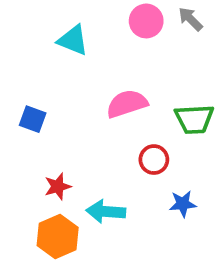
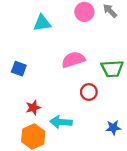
cyan triangle: (73, 40) -> (42, 23), turned -30
blue star: (183, 204) -> (113, 128), moved

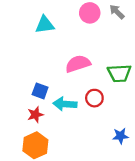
blue square: (19, 69) -> (40, 91), moved
cyan arrow: (61, 122) -> (65, 104), moved

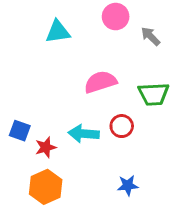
gray arrow: (117, 12) -> (151, 36), moved
blue square: (40, 91) -> (20, 131), moved
blue star: (120, 136) -> (128, 185), moved

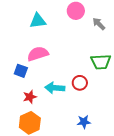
pink semicircle: (100, 82) -> (38, 54), moved
blue square: (20, 131) -> (21, 71), moved

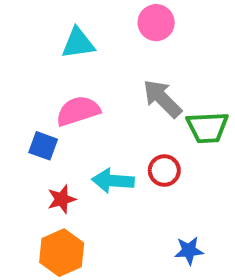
gray arrow: (99, 24) -> (162, 99), moved, size x1.5
blue star: (84, 122) -> (189, 251), moved

